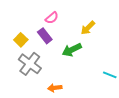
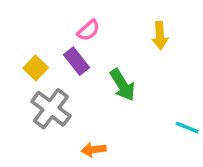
yellow arrow: (88, 28) -> (160, 36), moved, turned -49
green arrow: (72, 50) -> (122, 85), turned -96

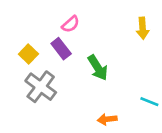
yellow arrow: (160, 36) -> (143, 28), moved
orange arrow: (94, 150) -> (107, 119), moved

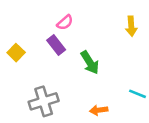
yellow square: (28, 54) -> (16, 53), moved
gray cross: (41, 87) -> (44, 101), moved, turned 36

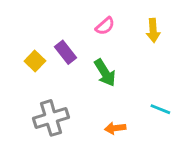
pink semicircle: (65, 22) -> (105, 26), moved
yellow square: (16, 53) -> (35, 61), moved

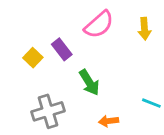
pink semicircle: (105, 26) -> (99, 25), size x1.6
green arrow: (105, 73) -> (89, 82), moved

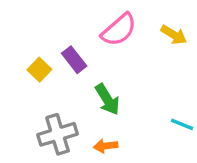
yellow arrow: (144, 29) -> (174, 35), turned -55
orange arrow: (109, 121) -> (106, 146), moved

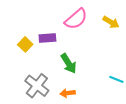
purple rectangle: (74, 60) -> (47, 38), turned -56
gray cross: (58, 134) -> (37, 86), turned -35

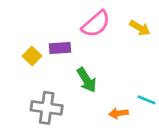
gray cross: (37, 86) -> (47, 108), turned -30
orange arrow: (68, 93) -> (119, 113), moved

